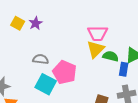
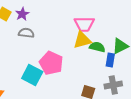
yellow triangle: (96, 49) -> (82, 40), turned 30
gray semicircle: (41, 59) -> (26, 33), moved

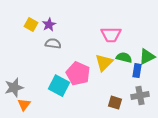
yellow triangle: (82, 40) -> (104, 63), moved, turned -30

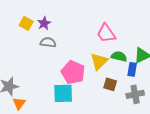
pink trapezoid: (111, 35) -> (106, 33), turned 55
cyan square: (59, 86) -> (63, 93), moved, turned -30
brown square: (115, 103) -> (110, 84), moved

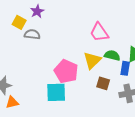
purple star: (44, 23) -> (37, 11), moved
gray semicircle: (48, 42) -> (32, 34), moved
orange triangle: (19, 103) -> (12, 102), turned 40

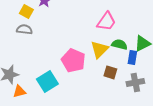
pink trapezoid: (99, 32) -> (106, 21), turned -110
gray semicircle: (32, 34) -> (24, 29), moved
cyan square: (56, 92) -> (47, 81), moved, turned -30

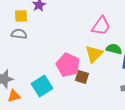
yellow square: (26, 11) -> (21, 16), turned -32
brown square: (110, 72) -> (82, 77), moved

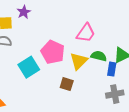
pink pentagon: (68, 65) -> (53, 52), moved
cyan square: (42, 86) -> (29, 67), moved

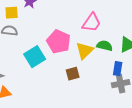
blue rectangle: (112, 69) -> (118, 69), moved
brown square: (67, 84) -> (73, 74), turned -32

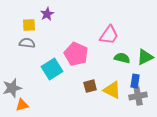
yellow triangle: (85, 51) -> (112, 90), moved, turned -48

